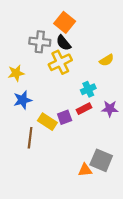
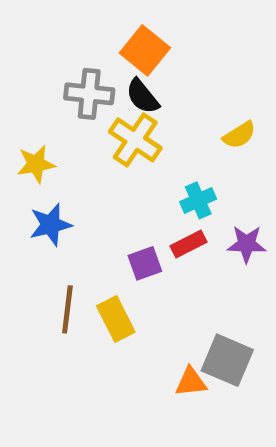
yellow cross: (60, 62) -> (135, 140), turned -30
yellow rectangle: (47, 122) -> (116, 319), moved, turned 30

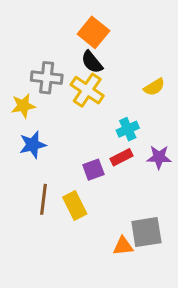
gray cross: (89, 94) -> (47, 78), moved
gray square: (227, 360) -> (146, 232), turned -32

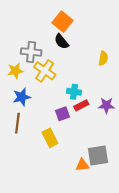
yellow semicircle: (154, 87) -> (103, 58), turned -48
yellow cross: (87, 90) -> (45, 71), moved
cyan cross: (128, 129) -> (74, 92), moved, turned 32
brown line: (44, 199) -> (17, 123), moved

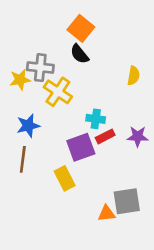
yellow star: (15, 71) -> (20, 80), moved
purple square: (62, 114) -> (81, 147), size x1.5

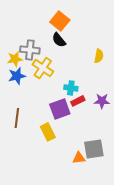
blue star: (28, 126) -> (17, 76), moved

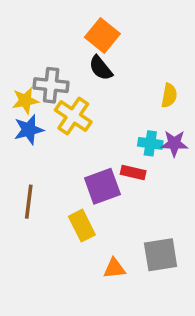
cyan cross: (71, 88) -> (150, 143), moved
red rectangle: (78, 101) -> (133, 172), turned 40
purple star: (102, 101) -> (174, 143), moved
orange triangle: (79, 158) -> (114, 268), moved

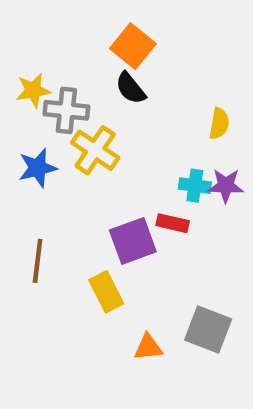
yellow star: (25, 101) -> (33, 90), moved
gray square: (161, 255) -> (208, 330), turned 30

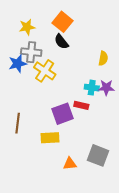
yellow star: (33, 90) -> (27, 27), moved
blue star: (38, 168) -> (18, 64), moved
yellow rectangle: (106, 292) -> (50, 138), turned -66

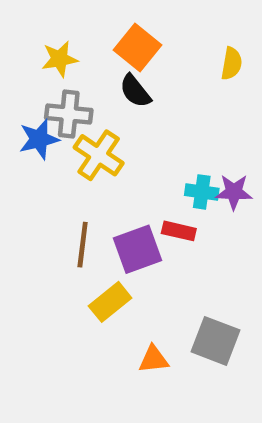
yellow semicircle: (103, 58) -> (232, 64), moved
brown line: (18, 123) -> (83, 245), moved
yellow rectangle: (50, 138) -> (110, 302), turned -36

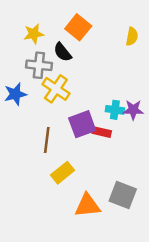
black semicircle: (135, 91) -> (63, 52), moved
blue star: (39, 139) -> (15, 94), moved
purple square: (138, 249) -> (82, 124), moved
orange triangle: (154, 359) -> (87, 205), size x1.5

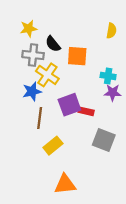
orange square: (78, 27) -> (77, 56), moved, turned -35
blue star: (15, 94) -> (32, 91), moved
cyan cross: (115, 110) -> (108, 76), moved
gray square: (123, 195) -> (104, 140), moved
orange triangle: (87, 205) -> (65, 184), moved

